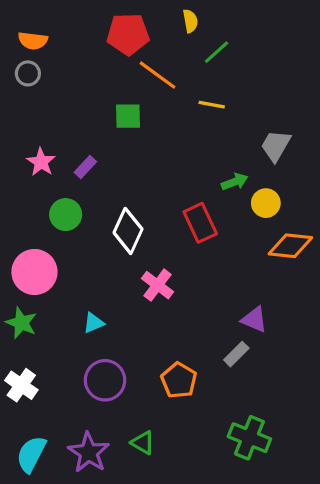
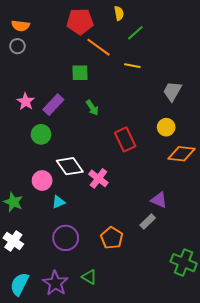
purple rectangle: (85, 167) -> (53, 105), size x1.5
green arrow: (235, 182) -> (92, 108), moved, turned 77
white diamond: (128, 231) -> (70, 166), moved, turned -60
pink circle: (34, 272) -> (42, 181), moved, size x0.7
green cross: (249, 438) -> (184, 263), moved

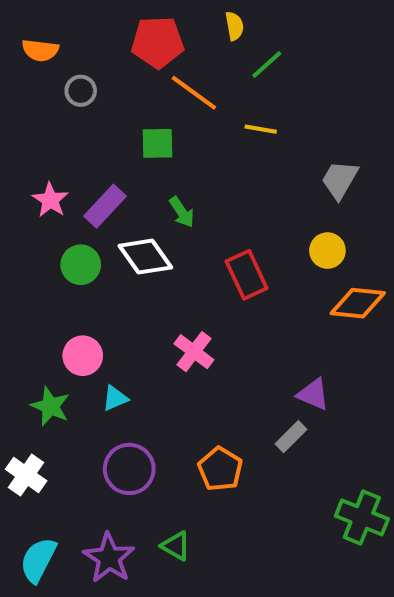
gray circle: (17, 46) -> (81, 91), moved
white diamond: (70, 166) -> (145, 257), moved
green star: (13, 202) -> (50, 406), moved

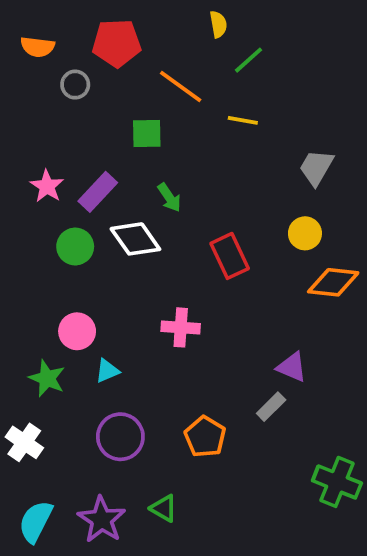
red pentagon: (158, 42) -> (117, 43), moved
pink cross: (194, 352) -> (181, 327), turned -33

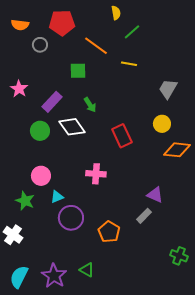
pink star: (47, 186) -> (19, 89), moved
purple circle: (120, 437) -> (71, 218), moved
green cross: (337, 482) -> (179, 256), size x0.7

